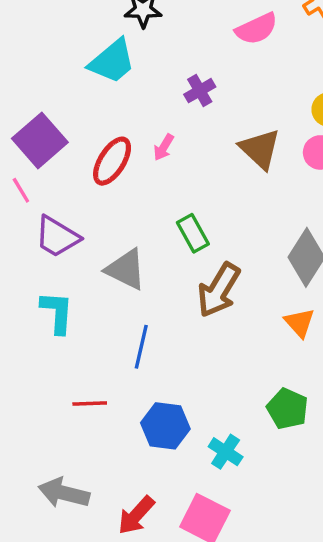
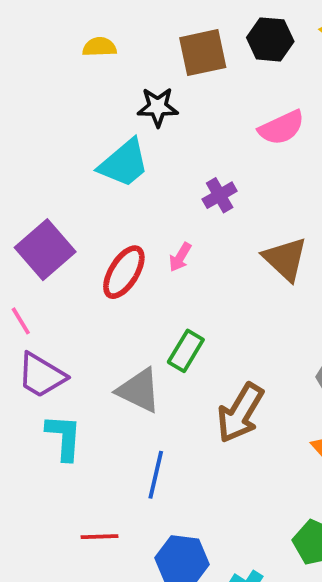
pink line: (21, 190) -> (21, 321), moved
green rectangle: (193, 233) -> (186, 351), moved, turned 60
purple trapezoid: (57, 237) -> (41, 375), moved

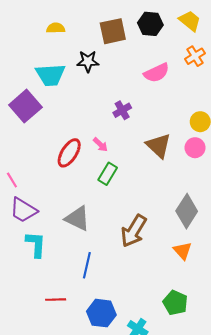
cyan trapezoid: (124, 163) -> (50, 75), moved, turned 36
purple square: (45, 250) -> (25, 106), moved
pink arrow: (180, 257) -> (100, 145), turned -77
green rectangle: (186, 351) -> (108, 174), moved

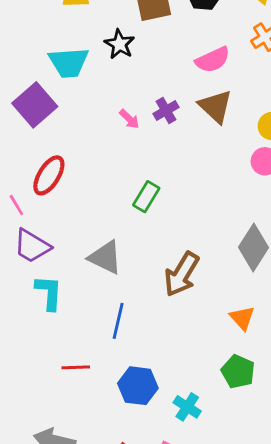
black star: (88, 61) -> (119, 44), turned 30
pink arrow: (100, 145) -> (129, 119), moved
brown triangle: (159, 146) -> (215, 106), moved
red ellipse: (69, 153) -> (49, 175), moved
orange triangle: (183, 251) -> (242, 318), moved

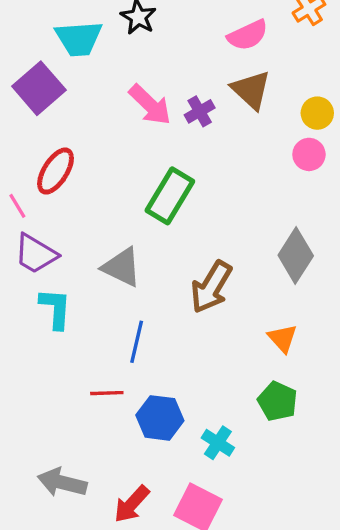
purple cross: (166, 111) -> (200, 111), moved
pink arrow: (129, 119) -> (150, 105), size x1.8
green rectangle: (146, 197) -> (170, 196), size x1.5
red line: (76, 367) -> (107, 393), moved

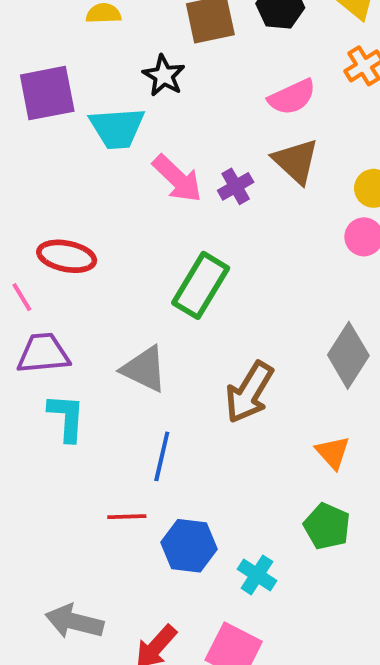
cyan trapezoid: (79, 38) -> (117, 128), moved
purple square: (39, 88) -> (47, 93), moved, turned 30
red ellipse: (56, 171) -> (67, 256), turned 69
purple trapezoid: (36, 254) -> (43, 353), turned 144

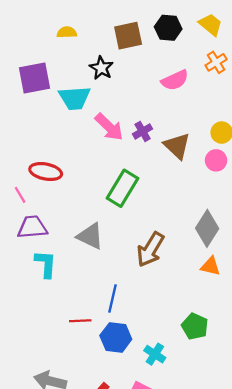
brown triangle: (296, 161) -> (177, 146), moved
orange triangle: (333, 453) -> (210, 266), moved, turned -35
blue line: (162, 456) -> (112, 298), moved

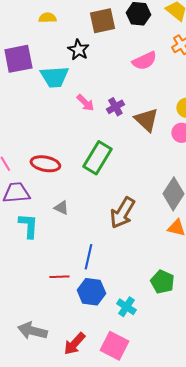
pink arrow: (109, 127) -> (85, 103), size x0.7
red ellipse: (46, 172) -> (45, 164), moved
gray triangle: (90, 236) -> (61, 208), moved, size x0.6

